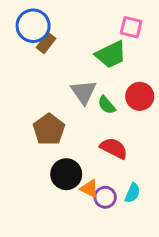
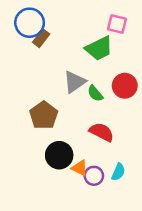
gray triangle: (84, 92) -> (75, 82), turned 30

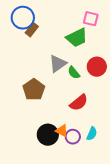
red semicircle: (102, 132) -> (79, 103), turned 114
black circle: (59, 155) -> (48, 135), moved

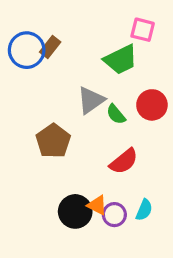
blue circle: (23, 18) -> (27, 50), moved

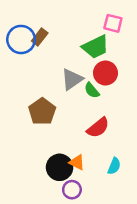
red circle: (152, 105) -> (105, 73), moved
purple circle: (114, 215) -> (72, 190), moved

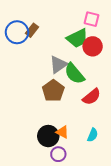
red circle: (105, 73) -> (93, 46), moved
green semicircle: (92, 90) -> (74, 74), size x1.6
brown pentagon: (42, 111) -> (53, 91), moved
red semicircle: (98, 128) -> (92, 97), moved

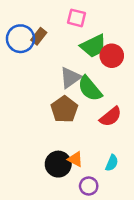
pink square: (92, 19) -> (76, 18), moved
purple circle: (58, 154) -> (89, 186), moved

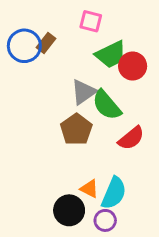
cyan semicircle: (112, 163) -> (114, 193), moved, size x1.6
black circle: (58, 164) -> (69, 210), moved

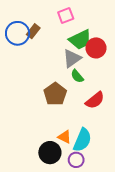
pink square: (91, 21) -> (66, 16), turned -35
gray triangle: (84, 92) -> (72, 58), moved
green semicircle: (107, 105) -> (77, 76), size x0.6

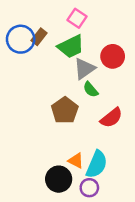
pink square: (66, 16) -> (77, 18), turned -35
green trapezoid: (80, 40) -> (71, 47), moved

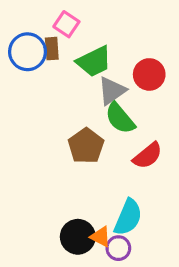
pink square: (77, 18) -> (66, 24), moved
brown rectangle: (39, 37) -> (52, 49), turned -42
green semicircle: (91, 90) -> (120, 118), size x1.5
orange triangle: (76, 161) -> (101, 237), moved

